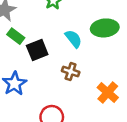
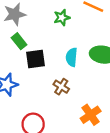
cyan semicircle: (73, 39) -> (72, 57), turned -150

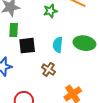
green rectangle: (19, 41) -> (14, 30), turned 40

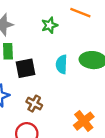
brown cross: (48, 69) -> (34, 104), moved

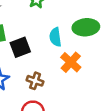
orange cross: (84, 121) -> (71, 62), moved

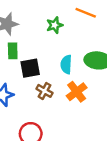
brown cross: (35, 81) -> (44, 91), moved

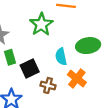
green star: (55, 25) -> (41, 24), size x1.5

